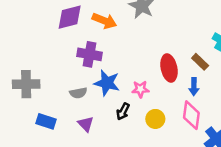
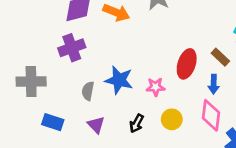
purple cross: (89, 54) -> (72, 48), moved, turned -30
red ellipse: (169, 68) -> (187, 64), turned 30
gray semicircle: (78, 93) -> (88, 91), turned 112
black arrow: (123, 111) -> (137, 123), moved

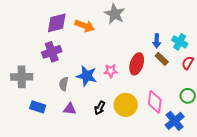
blue arrow: (214, 84) -> (157, 41), moved
pink star: (156, 87) -> (111, 71), moved
yellow circle: (172, 119) -> (126, 105), size x1.5
purple triangle: (96, 125) -> (70, 109), turned -40

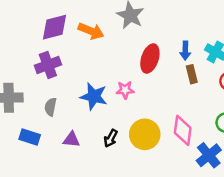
brown rectangle: (162, 59) -> (192, 74), turned 32
red ellipse: (137, 64) -> (150, 58), moved
gray semicircle: (64, 84) -> (51, 107), moved

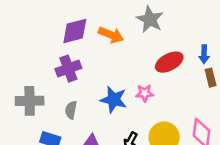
red ellipse: (150, 58) -> (169, 62), turned 44

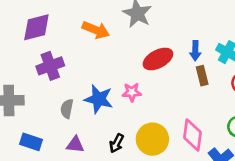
purple diamond: (75, 31) -> (36, 27), moved
gray semicircle: (71, 110) -> (67, 109), moved

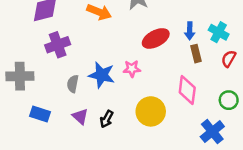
pink diamond: (193, 135) -> (187, 90), moved
black arrow: (117, 143) -> (107, 119), moved
purple triangle: (75, 145) -> (80, 116), turned 36

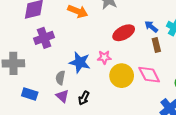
blue arrow: (190, 31) -> (151, 27), turned 128
gray semicircle: (73, 84) -> (60, 78), moved
pink diamond: (187, 90) -> (149, 75), turned -35
yellow circle: (151, 111) -> (122, 76), moved

